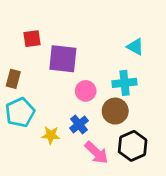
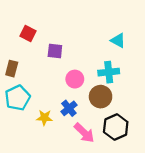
red square: (32, 39) -> (28, 33), turned 35
purple square: (63, 59) -> (55, 51), size x0.6

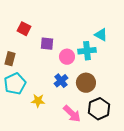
cyan cross: (109, 72) -> (87, 51), moved
pink circle: (75, 79) -> (67, 57), moved
blue cross: (69, 108) -> (61, 81), moved

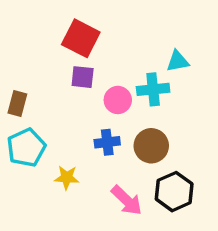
red square: (24, 29) -> (81, 38), moved, size x1.5
cyan triangle: (101, 35) -> (178, 61), turned -40
blue cross: (61, 81) -> (107, 142), turned 32

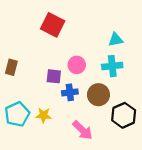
purple square: (83, 77) -> (54, 76), moved
cyan cross: (153, 89) -> (112, 66), moved
cyan pentagon: (26, 148) -> (17, 114), moved
black hexagon: (174, 192) -> (124, 115), moved

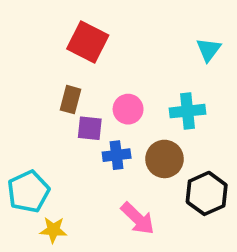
cyan triangle: (116, 40) -> (209, 50), moved, turned -42
brown rectangle: (11, 67) -> (71, 100), moved
yellow star: (44, 115) -> (53, 230), moved

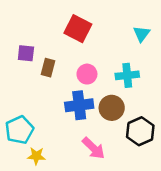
red square: (88, 42) -> (78, 29), moved
purple square: (90, 128) -> (26, 53), moved
blue cross: (117, 155) -> (79, 105), size x1.5

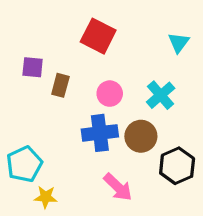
cyan cross: (127, 75) -> (161, 95), turned -35

